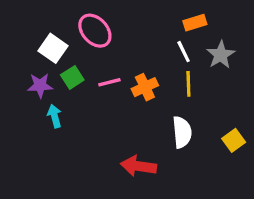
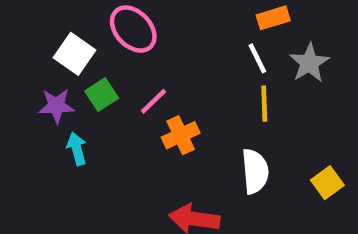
pink line: (109, 82) -> (154, 101), turned -30
orange cross: (145, 87) -> (181, 135), moved

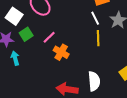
orange cross: (181, 135) -> (61, 52), turned -35
white semicircle: (255, 171) -> (94, 81), moved

